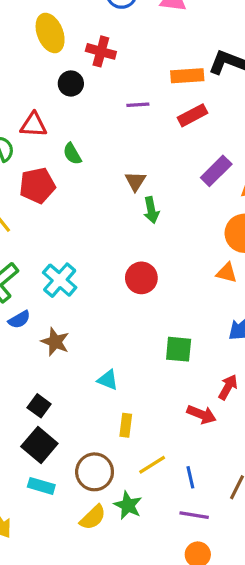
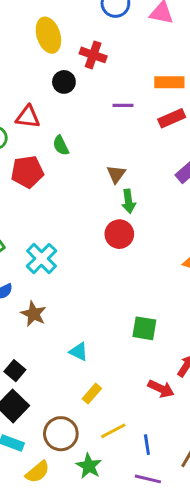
red circle: (141, 278) -> (119, 234), moved
yellow rectangle: (126, 425) -> (92, 394), turned 30
yellow semicircle: (93, 517) -> (37, 472), moved

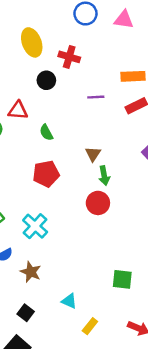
red pentagon: (27, 172) -> (46, 174), moved
black square: (15, 371) -> (26, 313), moved
yellow rectangle: (92, 394) -> (90, 326), moved

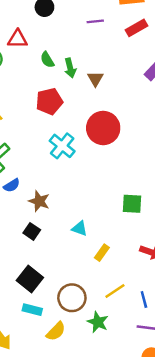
green arrow: (104, 176) -> (70, 68), moved
red circle: (98, 203) -> (103, 128), size x1.4
cyan cross: (35, 226) -> (62, 146), moved
black square: (26, 313) -> (32, 231), moved

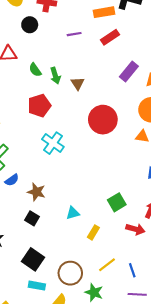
red circle: (103, 128) -> (103, 120), moved
green square: (132, 204) -> (117, 202), moved, turned -30
cyan triangle: (80, 228) -> (73, 213), turned -32

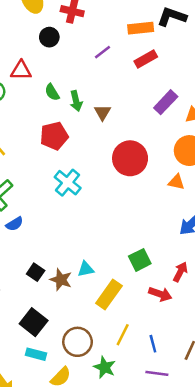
purple line: (74, 34) -> (102, 52), turned -32
brown star: (36, 192) -> (61, 280), moved
yellow rectangle: (93, 232) -> (109, 294), size x1.6
yellow line: (107, 265) -> (123, 335), turned -30

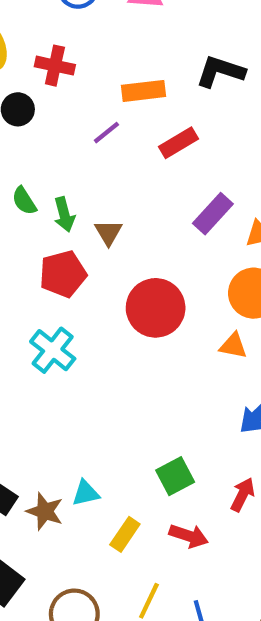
orange rectangle: (141, 28) -> (144, 91), moved
red pentagon: (54, 136) -> (63, 274), moved
yellow rectangle: (109, 294) -> (125, 534), size x0.7
red arrow: (160, 294) -> (189, 536), moved

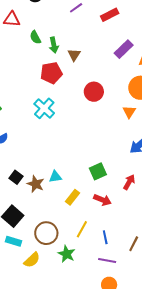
red circle: (156, 308) -> (94, 92), size x0.7
orange triangle: (233, 346) -> (129, 112), turned 48

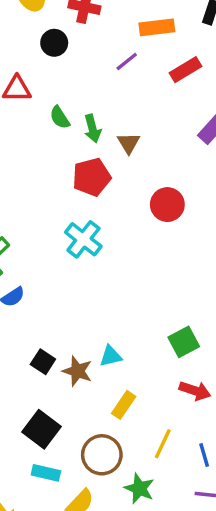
yellow rectangle: (73, 197) -> (124, 405), moved

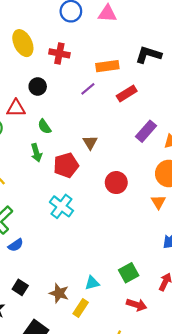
black circle: (54, 43) -> (38, 87), moved
green arrow: (92, 129) -> (36, 153), moved
cyan triangle: (111, 356) -> (92, 283), moved
black square: (43, 362) -> (20, 287), moved
yellow rectangle: (124, 405) -> (81, 308), moved

